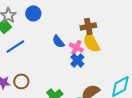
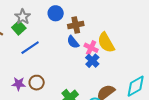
blue circle: (33, 13) -> (56, 13), moved
brown cross: (88, 26) -> (76, 25), moved

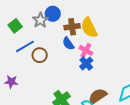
gray star: (23, 17) -> (40, 20), moved
yellow semicircle: (106, 43) -> (89, 28), moved
brown circle: (37, 83) -> (40, 55), moved

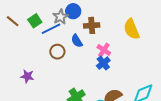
yellow semicircle: (89, 28) -> (132, 29), moved
blue semicircle: (68, 44) -> (77, 41), moved
blue line: (25, 46) -> (51, 29), moved

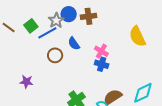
brown cross: (92, 25) -> (89, 16), moved
yellow semicircle: (132, 29) -> (137, 36), moved
blue cross: (103, 63) -> (102, 64), turned -32

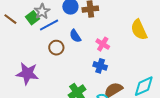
gray star: (56, 20) -> (42, 11), moved
blue cross: (102, 64) -> (100, 66), moved
purple star: (26, 82) -> (27, 73), size x1.6

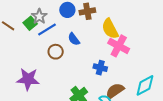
yellow semicircle: (139, 30) -> (110, 29), moved
pink cross: (103, 44) -> (119, 46), moved, size x1.5

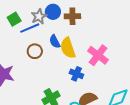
gray star: (39, 16) -> (39, 16), moved
yellow semicircle: (110, 29) -> (68, 48), moved

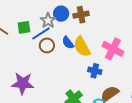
green square: (14, 19) -> (24, 27), turned 32
brown circle: (35, 51) -> (47, 45), moved

